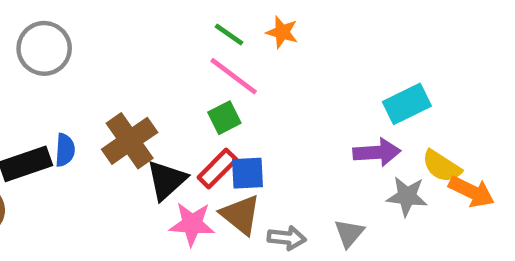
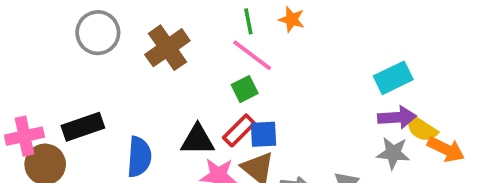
green line: (229, 35) -> (248, 21), turned 44
brown cross: (130, 141) -> (167, 48), moved
blue semicircle: (65, 150) -> (139, 157), moved, size x1.5
purple arrow: (377, 152) -> (397, 117), moved
black triangle: (167, 180) -> (198, 140), turned 42

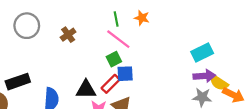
brown cross: (167, 48) -> (68, 35), size x0.6
blue square: (263, 134) -> (125, 74), moved

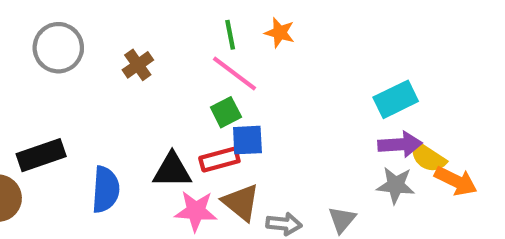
red rectangle: (111, 84) -> (219, 159), turned 30

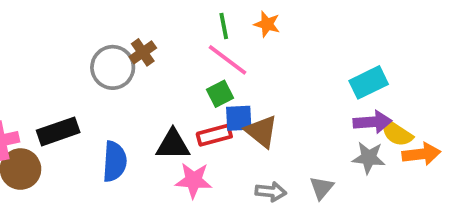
gray circle: (58, 48) -> (113, 67), moved
orange arrow: (456, 181) -> (421, 154), turned -33
brown triangle: (241, 202) -> (261, 131), moved

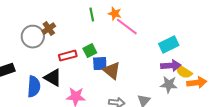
pink line: (227, 60) -> (127, 27), moved
red rectangle: (214, 135) -> (68, 56), moved
black triangle: (173, 145) -> (53, 78), moved, turned 30

